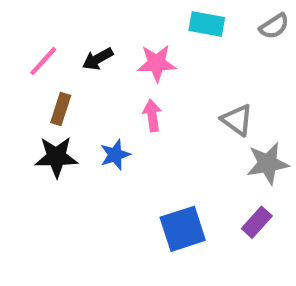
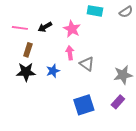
pink line: (43, 61) -> (20, 28), turned 56
pink star: (157, 63) -> (72, 29), turned 30
gray triangle: (237, 120) -> (87, 64), moved

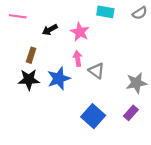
pink line: (20, 28) -> (18, 16), moved
blue star: (53, 71) -> (59, 78), size x1.5
blue square: (84, 105) -> (93, 116), turned -30

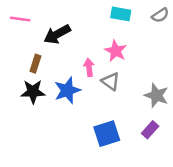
black arrow: (50, 30) -> (57, 34), size x1.5
pink star: (80, 32) -> (116, 51), moved
gray star: (136, 83) -> (156, 95), turned 30
blue square: (93, 116) -> (107, 134), turned 30

